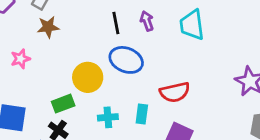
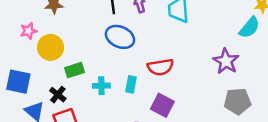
yellow circle: (88, 77) -> (50, 47), moved
green rectangle: (63, 104) -> (74, 70), moved

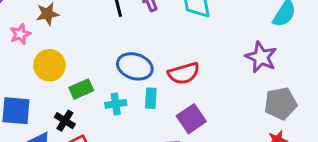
pink star: (28, 31) -> (20, 34), moved
blue ellipse: (120, 37) -> (135, 66), moved
purple square: (162, 105) -> (191, 119), turned 35

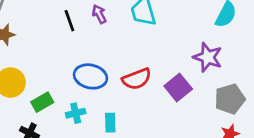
cyan rectangle: (151, 98) -> (110, 123), moved
purple square: (191, 119) -> (178, 87), moved

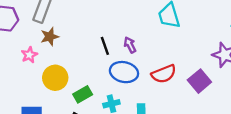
purple arrow: (99, 14) -> (130, 45), moved
black line: (69, 21) -> (105, 46), moved

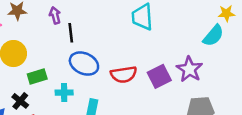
purple arrow: (130, 45) -> (55, 15), moved
purple square: (199, 81) -> (159, 76), moved

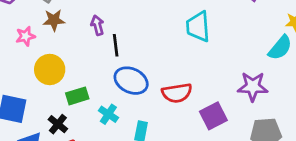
purple star: (189, 69) -> (253, 87), turned -30
purple square: (159, 76) -> (213, 116), moved
cyan cross: (64, 93) -> (108, 114), turned 35

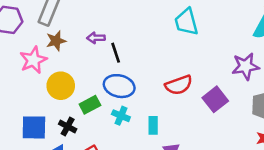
purple arrow: (97, 25) -> (96, 38), turned -66
pink star: (25, 36) -> (33, 60), size x1.5
blue ellipse: (131, 81) -> (119, 86), moved
black cross: (58, 124) -> (68, 127), moved

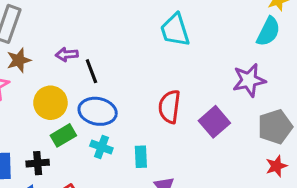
red semicircle: (179, 85) -> (169, 107), turned 120
yellow circle: (61, 86) -> (50, 103), moved
black cross: (68, 127) -> (38, 163), turned -30

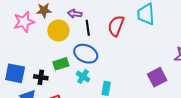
yellow circle: (50, 103) -> (58, 31), moved
red semicircle: (169, 107) -> (116, 26), moved

